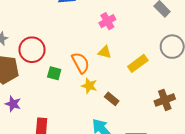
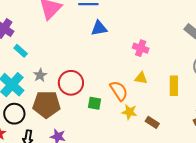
pink cross: (107, 21) -> (141, 48), turned -35
yellow rectangle: (138, 63) -> (174, 86), turned -48

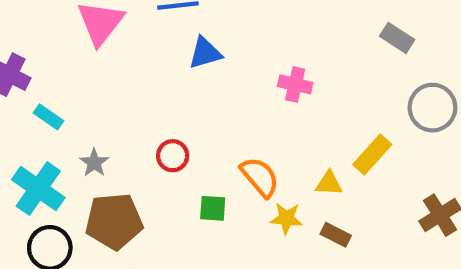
yellow triangle: (141, 78) -> (329, 183), moved
red circle: (71, 83) -> (173, 156), moved, size x0.6
yellow rectangle: (174, 86) -> (372, 155), turned 48

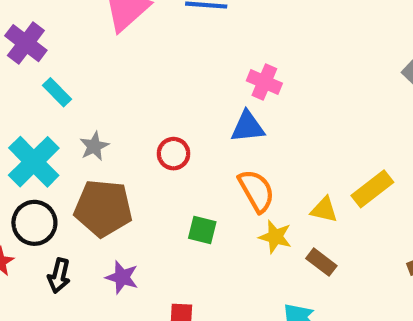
blue triangle: (205, 53) -> (248, 127), moved
pink cross: (295, 84) -> (264, 82), moved
green square: (213, 208) -> (202, 230), moved

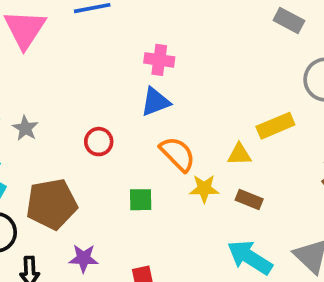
gray star: (94, 146) -> (25, 128), moved
yellow rectangle: (372, 189) -> (275, 126), turned 30

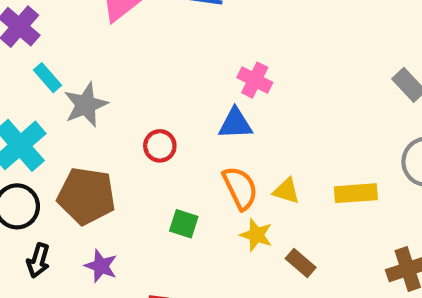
gray star: (25, 128) -> (86, 105), size x1.5
yellow triangle: (239, 154) -> (286, 191), moved

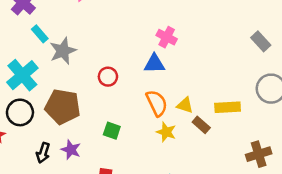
green square: (184, 224) -> (112, 131), moved
black arrow: (38, 261) -> (43, 153), moved
brown rectangle: (301, 263) -> (201, 125), moved

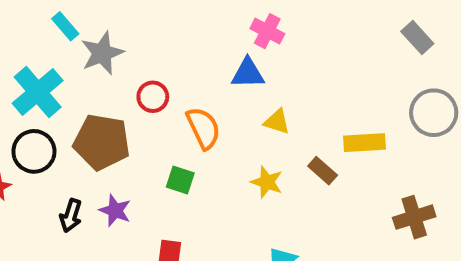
red circle: (108, 77) -> (153, 97), moved
orange semicircle: (157, 103) -> (203, 128), moved
yellow triangle: (185, 105) -> (277, 122), moved

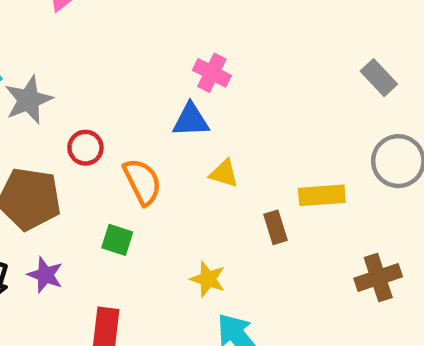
brown rectangle: (323, 171) -> (276, 227), turned 32
yellow star: (267, 182) -> (208, 279), moved

